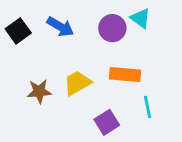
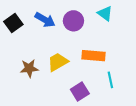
purple circle: (112, 28) -> (73, 21), moved

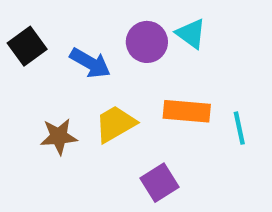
cyan triangle: (105, 13) -> (191, 34), moved
blue arrow: (45, 20) -> (90, 63), moved
cyan line: (110, 80) -> (239, 128), moved

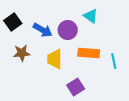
purple circle: (147, 42) -> (68, 30), moved
yellow trapezoid: (115, 124) -> (55, 59), turned -60
brown star: (59, 136) -> (22, 53), moved

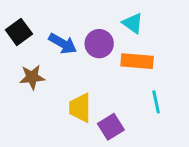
orange rectangle: (89, 53) -> (137, 61), moved
yellow trapezoid: (55, 59) -> (80, 108), moved
cyan line: (114, 61) -> (156, 102), moved

